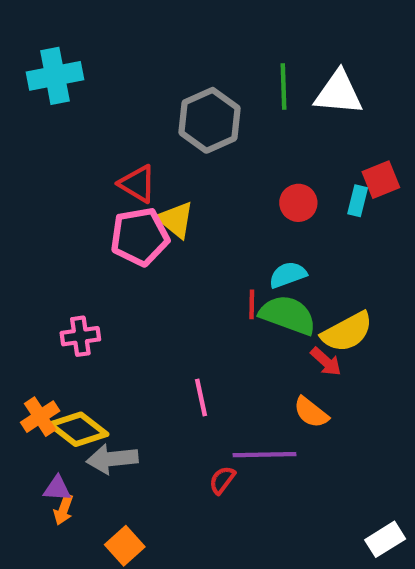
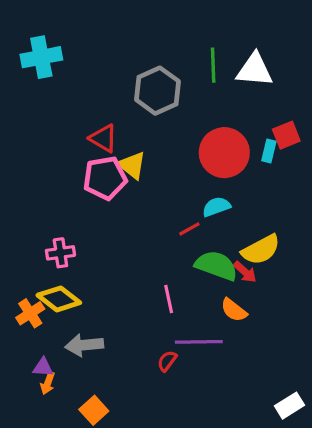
red circle: (298, 203) -> (224, 153), size x1.8
red line: (252, 304) -> (189, 229), turned 60
green semicircle: (288, 315) -> (216, 266), moved
pink line: (201, 398) -> (169, 299), moved
yellow diamond: (78, 429) -> (59, 299), moved

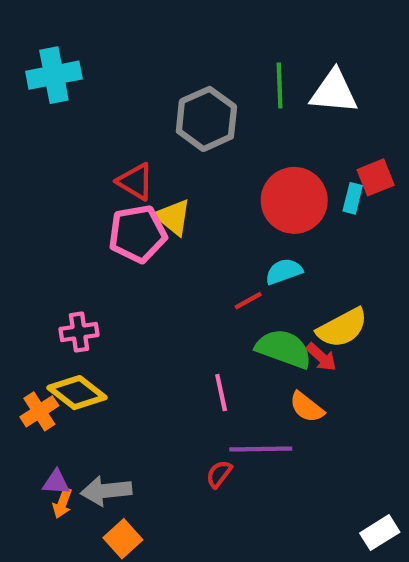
gray arrow: (84, 345) -> (106, 491), moved

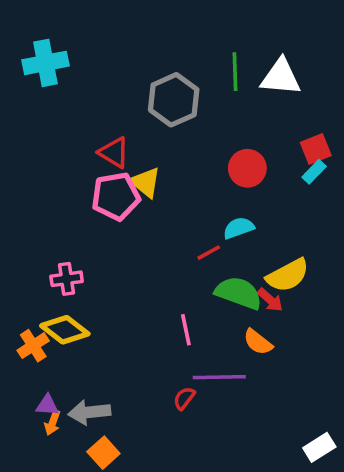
cyan rectangle: (353, 198) -> (314, 172), moved, turned 30
red circle: (294, 200) -> (247, 168), size x0.7

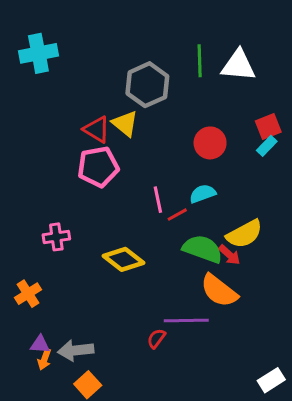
yellow triangle: (146, 182) -> (125, 124), moved
yellow diamond: (65, 330) -> (124, 259), moved
pink line: (186, 330) -> (158, 200), moved
orange semicircle: (258, 342) -> (219, 291), size x1.5

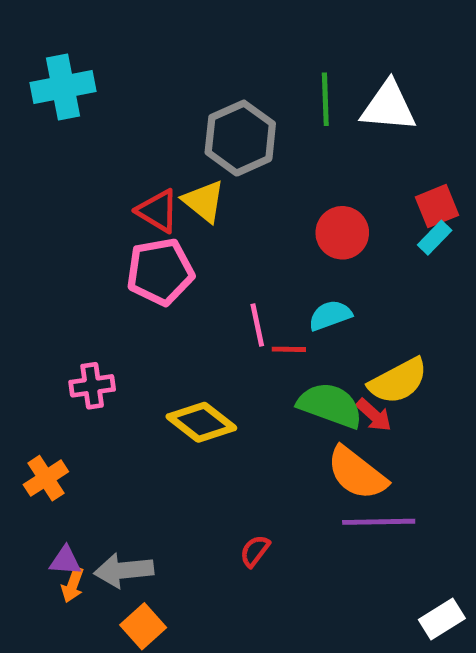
red line: (177, 215) -> (289, 349), turned 30
purple line: (186, 320) -> (379, 522), moved

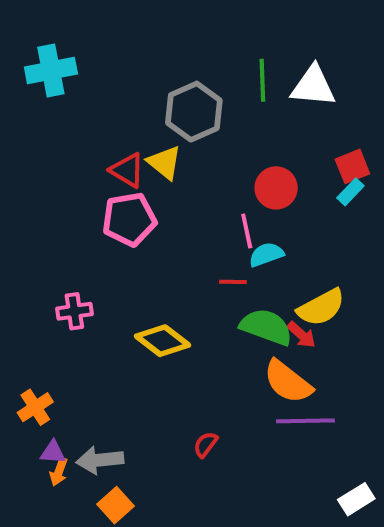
pink line: (257, 325) -> (247, 231), moved
orange cross: (46, 478) -> (35, 407), moved

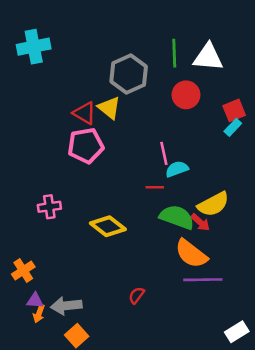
red circle: (276, 188) -> (186, 95), moved

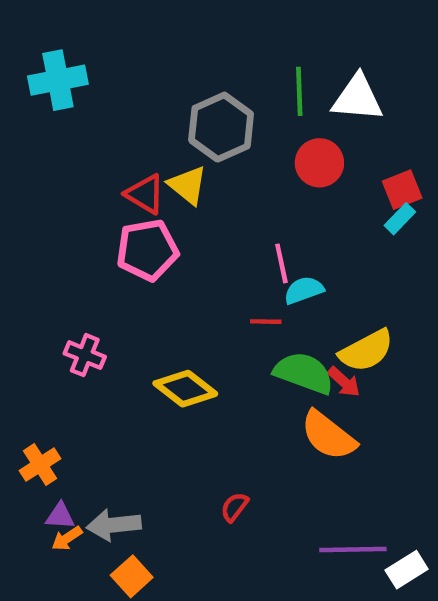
pink cross: (49, 207) -> (85, 355), turned 30
purple line: (203, 280) -> (353, 550), moved
orange arrow: (39, 314) -> (67, 538), turned 36

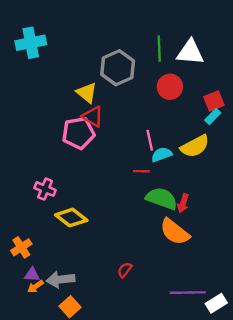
yellow triangle: (188, 185) -> (87, 93), moved
red triangle: (145, 194) -> (93, 116), moved
yellow semicircle: (366, 351) -> (195, 146), moved
red arrow: (344, 382) -> (183, 203), turned 66
yellow diamond: (185, 389) -> (71, 218), moved

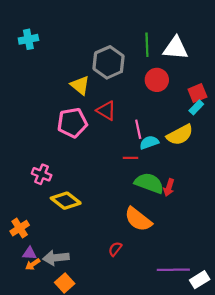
cyan cross: (31, 43) -> (28, 39), size x0.7
red triangle: (93, 116) -> (106, 111), moved
orange semicircle: (175, 232) -> (138, 219), moved

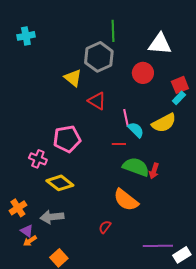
green line: (147, 45) -> (113, 31), moved
pink pentagon: (72, 123) -> (67, 139), moved
cyan semicircle: (149, 142) -> (136, 130), turned 66
purple triangle: (29, 253) -> (27, 231), turned 32
gray arrow: (56, 258) -> (52, 217), moved

